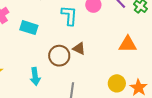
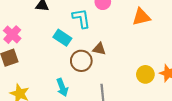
cyan rectangle: (29, 28) -> (62, 38), moved, turned 30
orange triangle: (128, 44) -> (141, 17), moved

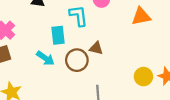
cyan rectangle: (62, 38) -> (58, 35), turned 48
cyan arrow: (62, 87) -> (45, 58), moved, turned -36

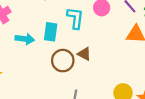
cyan arrow: (45, 58) -> (25, 39), moved, turned -42

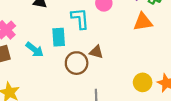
cyan arrow: (25, 39) -> (35, 50), turned 42

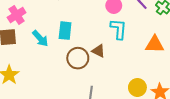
cyan L-shape: (80, 19) -> (119, 29), moved
orange triangle: (143, 22) -> (155, 44), moved

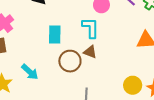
cyan L-shape: (119, 29) -> (91, 28), moved
cyan arrow: (40, 38) -> (30, 72), moved

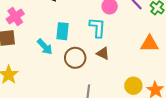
brown triangle: (90, 52) -> (103, 53), moved
cyan arrow: (30, 72) -> (45, 47), moved

